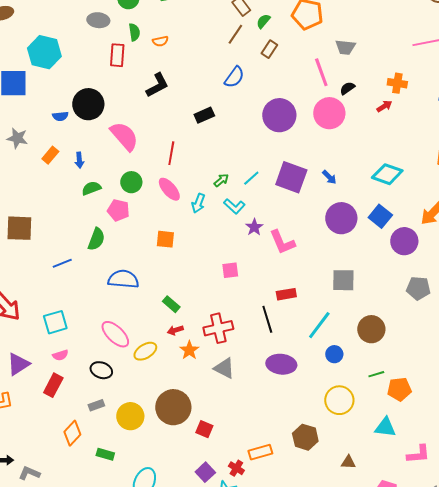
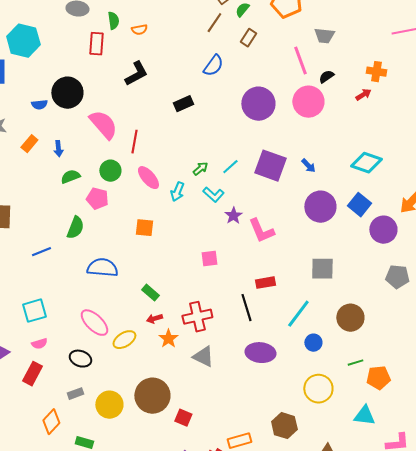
red line: (171, 153) -> (134, 142), moved

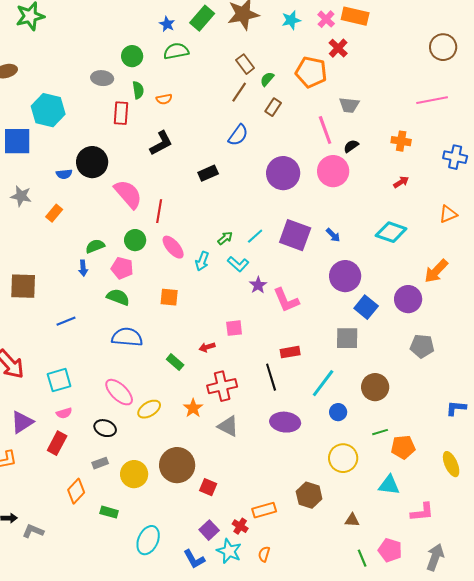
red arrow: (363, 95) -> (401, 182), moved
blue arrow: (58, 149) -> (83, 268), moved
blue square: (359, 205) -> (366, 307), moved
green semicircle: (75, 228) -> (118, 297), moved, turned -90
red arrow: (154, 319) -> (207, 347), moved

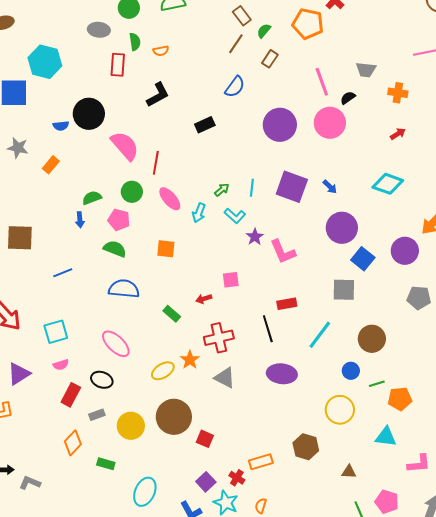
gray trapezoid: (349, 105) -> (366, 70), moved
cyan line: (255, 236) -> (252, 188), turned -42
yellow ellipse: (149, 409) -> (163, 371), moved
blue circle: (338, 412) -> (351, 371), moved
red rectangle: (57, 443) -> (71, 395), moved

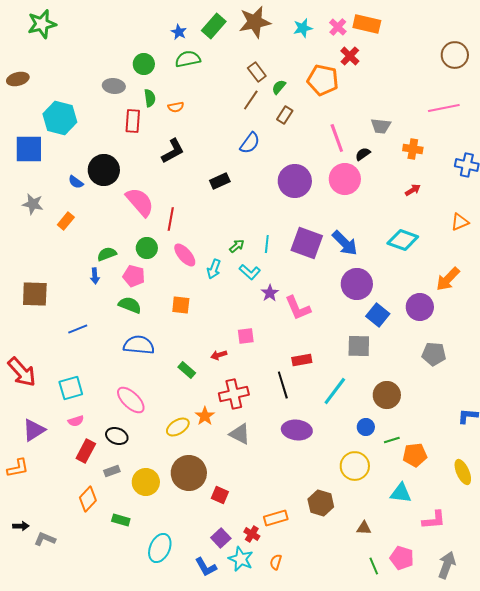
blue semicircle: (61, 126) -> (76, 182), turned 42
blue arrow: (330, 187) -> (345, 243), size x1.8

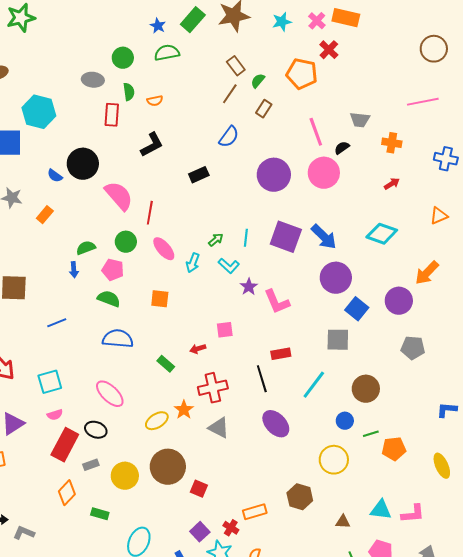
purple ellipse: (297, 430) -> (276, 424), turned 40
red rectangle: (86, 451) -> (65, 445), size x1.4
cyan triangle: (401, 493) -> (381, 510), moved

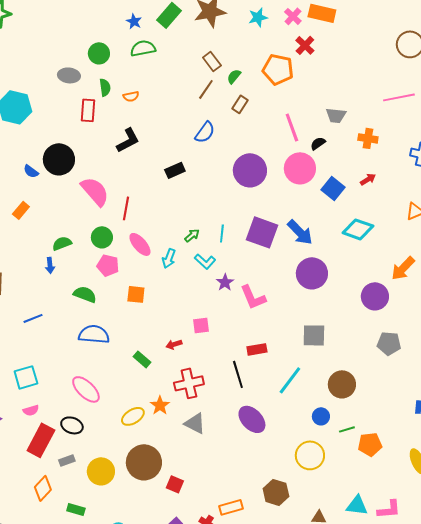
pink pentagon: (113, 270) -> (108, 265), moved
blue square: (357, 309) -> (333, 188), moved

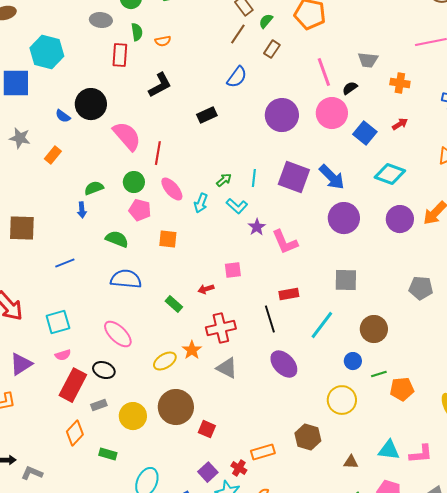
purple circle: (375, 296) -> (400, 219), moved

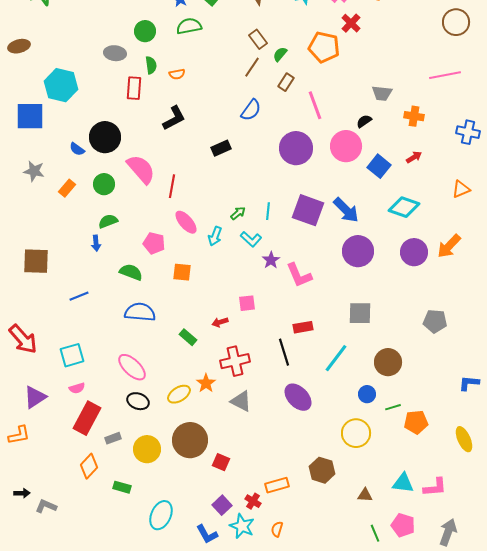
pink line: (324, 72) -> (315, 105), moved
green circle: (134, 182) -> (104, 184), moved
black ellipse: (104, 370) -> (138, 401), moved

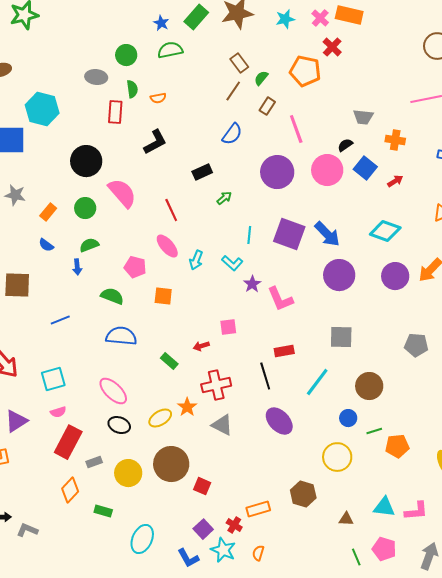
blue semicircle: (77, 149) -> (46, 245), moved
blue square: (379, 166) -> (365, 168), moved
red line: (172, 186) -> (171, 210), moved, turned -35
green arrow: (238, 213) -> (224, 198), moved

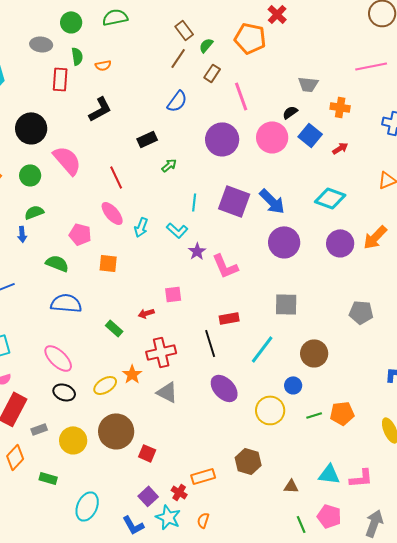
green line: (374, 431) -> (314, 415), moved
yellow circle: (337, 457) -> (270, 410), moved

